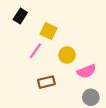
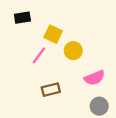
black rectangle: (20, 16) -> (22, 18), turned 48
yellow circle: (67, 55) -> (73, 51), moved

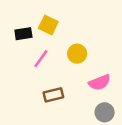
black rectangle: (22, 18) -> (23, 34), moved
yellow square: (53, 34) -> (48, 25), moved

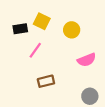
yellow circle: (77, 54) -> (72, 30), moved
pink semicircle: (100, 82) -> (87, 60), moved

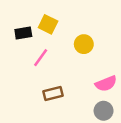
yellow circle: (72, 30) -> (84, 44), moved
pink semicircle: (87, 60) -> (106, 84), moved

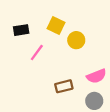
yellow square: (48, 24) -> (56, 26), moved
brown rectangle: (53, 93) -> (64, 86), moved

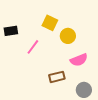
black rectangle: (21, 30) -> (11, 31), moved
pink semicircle: (96, 76) -> (79, 60), moved

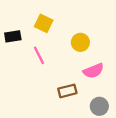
yellow square: (50, 23) -> (44, 23), moved
pink line: (33, 47) -> (39, 55), turned -63

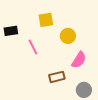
yellow square: (44, 23) -> (46, 20), moved, turned -35
pink semicircle: (93, 71) -> (79, 60), turned -36

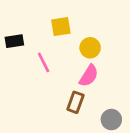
pink semicircle: (79, 60) -> (89, 76), moved
brown rectangle: (57, 77) -> (75, 102), turned -56

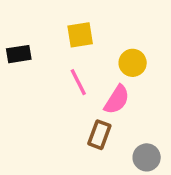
yellow circle: (90, 48) -> (133, 63), moved
pink line: (44, 62) -> (78, 82), moved

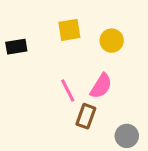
yellow circle: (133, 63) -> (112, 41), moved
pink line: (78, 82) -> (68, 91), moved

